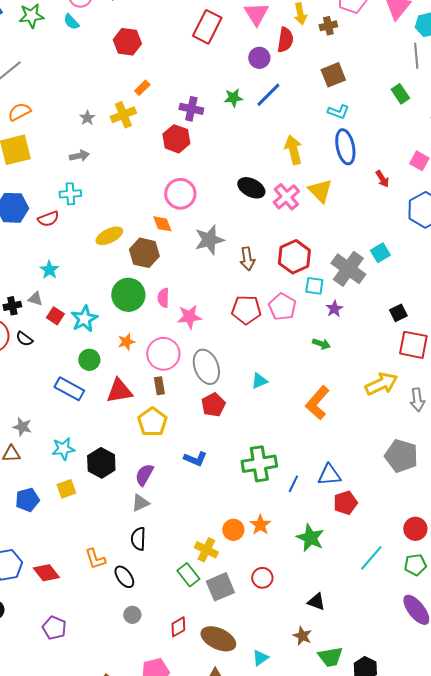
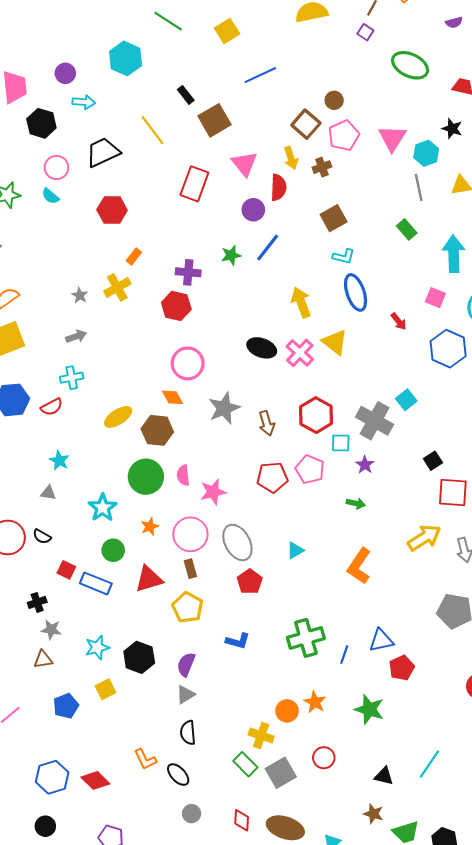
black cross: (12, 306) -> (37, 602), moved
red square: (55, 316) -> (66, 570), moved
cyan line: (371, 558) -> (430, 764), moved
red diamond: (178, 627) -> (242, 820), turned -50

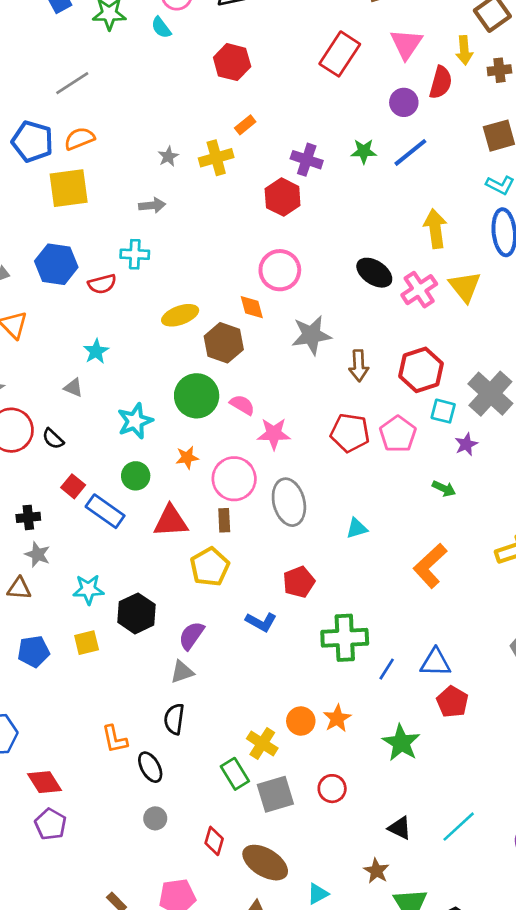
pink semicircle: (183, 475) -> (242, 405), turned 114
red pentagon: (250, 582) -> (299, 582), moved
red pentagon: (402, 668) -> (452, 702), turned -30
red diamond: (95, 780) -> (44, 782), moved

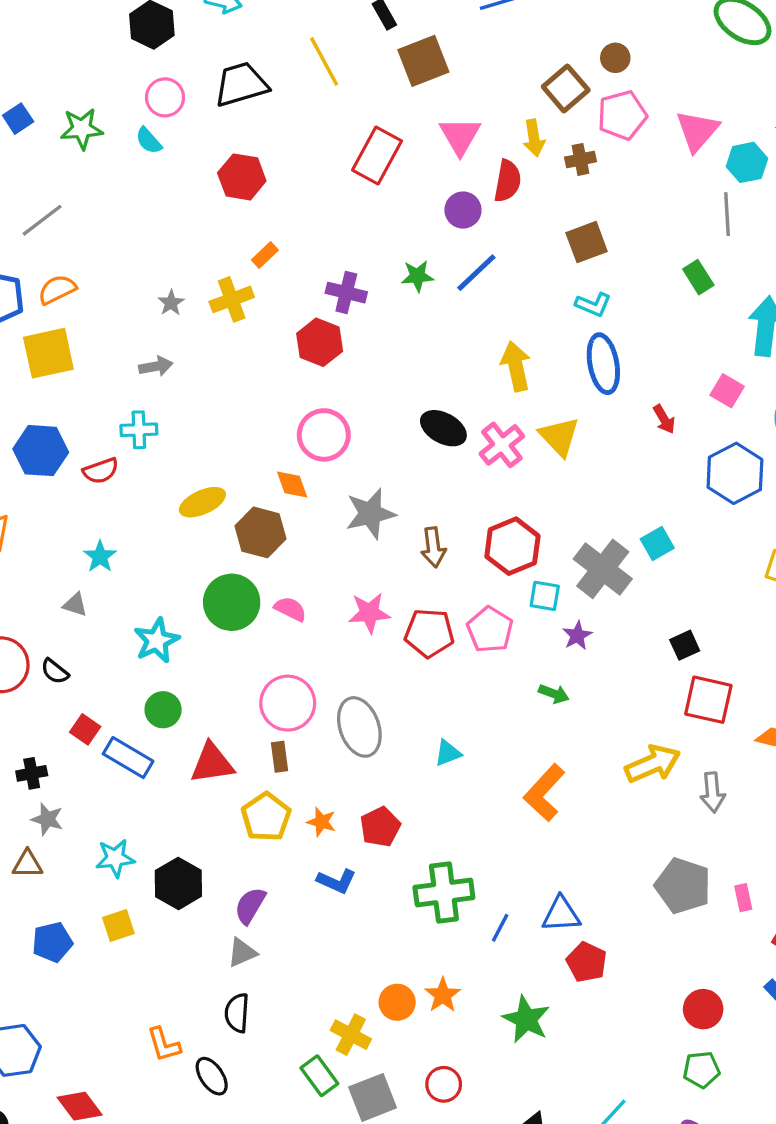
pink star: (274, 434) -> (369, 613), moved
orange star: (187, 458) -> (321, 822), moved, turned 30

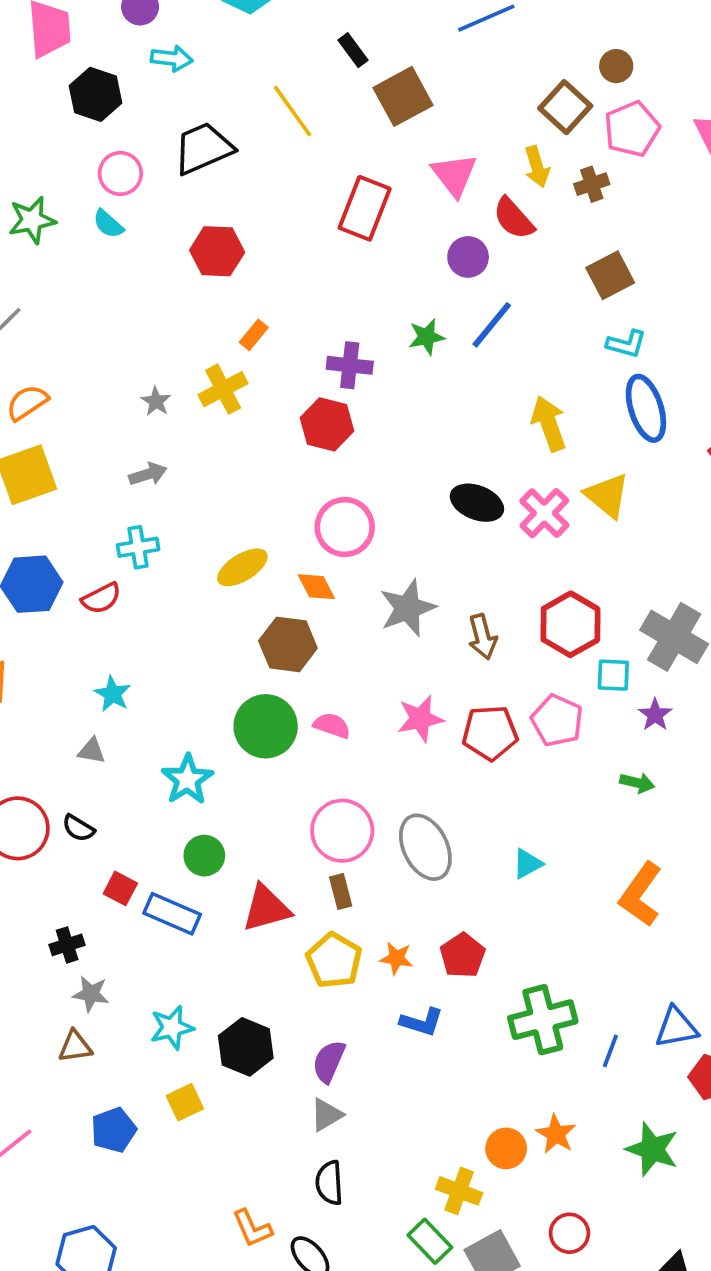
red semicircle: (508, 181) -> (514, 218), turned 135
yellow ellipse: (202, 502) -> (242, 567), moved

